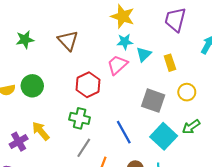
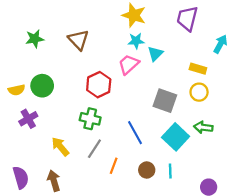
yellow rectangle: (170, 63) -> (198, 69), moved, turned -56
green arrow: (191, 127) -> (203, 127), turned 42
yellow arrow: (41, 131) -> (60, 147), moved
purple cross: (19, 142) -> (28, 119), moved

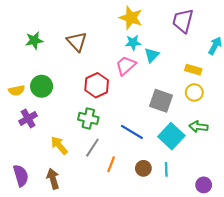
blue line: (135, 133) -> (132, 132), turned -30

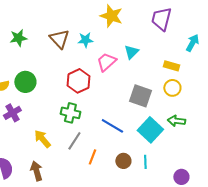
cyan star: (133, 43) -> (85, 40), moved

